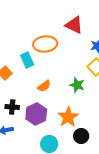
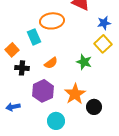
black cross: (12, 107) -> (22, 68), moved
black circle: (81, 136) -> (94, 107), moved

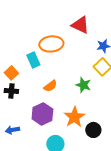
black cross: (22, 68) -> (11, 91), moved

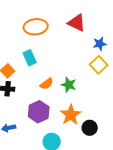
orange ellipse: (51, 44) -> (36, 27), moved
green star: (83, 85) -> (69, 85), moved

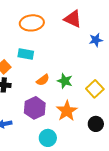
cyan rectangle: (30, 58) -> (26, 54), turned -56
yellow square: (99, 65) -> (95, 89), moved
black circle: (90, 128) -> (96, 124), moved

